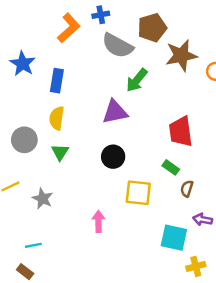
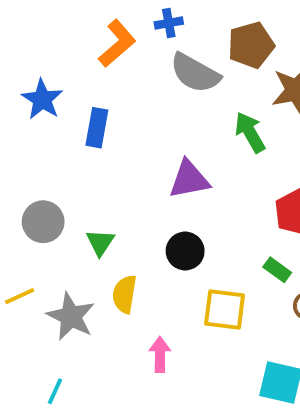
green arrow: (137, 80) -> (250, 132), moved, turned 110
yellow semicircle: (57, 118) -> (124, 294), moved
gray star: (43, 199) -> (71, 316), size x1.4
cyan line: (33, 245) -> (55, 391), turned -56

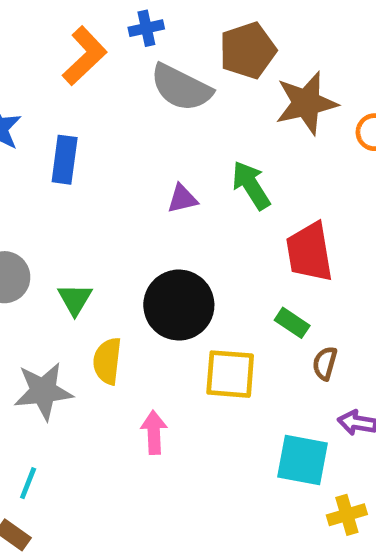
green arrow: (250, 132) -> (251, 185), moved
purple triangle: (189, 179) -> (182, 199), moved, size x0.6
black circle: (185, 251) -> (179, 305), size x1.5
gray star: (71, 316) -> (43, 391), turned -30

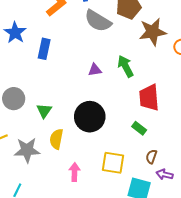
brown semicircle: (325, 363) -> (151, 157), moved
yellow square: (230, 374) -> (113, 163), moved

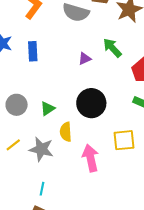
green triangle: (44, 111) -> (48, 109), turned 35
gray star: (27, 150) -> (41, 149), turned 30
pink arrow: (75, 172) -> (91, 158), size x1.5

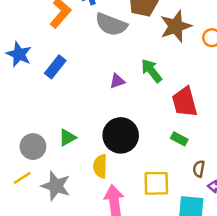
blue rectangle: (33, 51) -> (55, 67), turned 36
gray circle: (17, 105) -> (33, 147), moved
yellow semicircle: (66, 132) -> (100, 166), moved

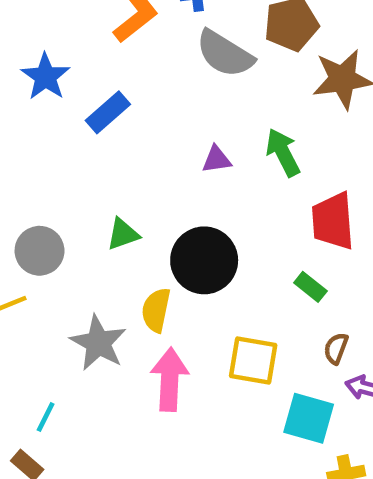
green triangle: (67, 138) -> (123, 234), moved
gray star: (56, 186) -> (98, 343), moved

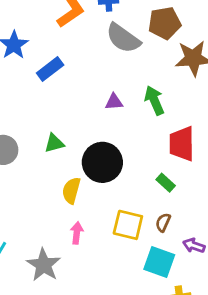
gray star: (98, 343) -> (44, 265), moved
brown semicircle: (336, 348) -> (163, 222), moved
pink arrow: (170, 379) -> (77, 233), size x0.6

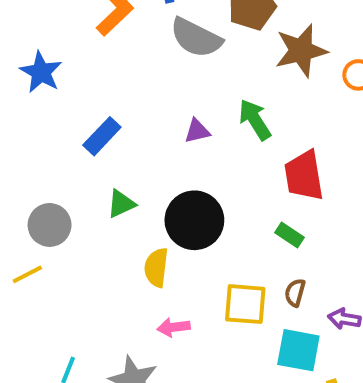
blue rectangle: (50, 69) -> (102, 136), moved
pink arrow: (77, 233) -> (174, 327), turned -95

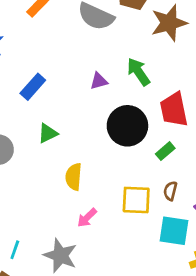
black circle: (194, 220) -> (127, 126), moved
green rectangle: (290, 235) -> (165, 151), turned -72
pink arrow: (174, 327) -> (87, 218), turned -35

